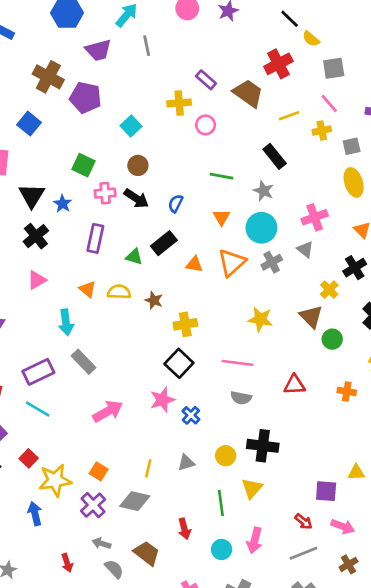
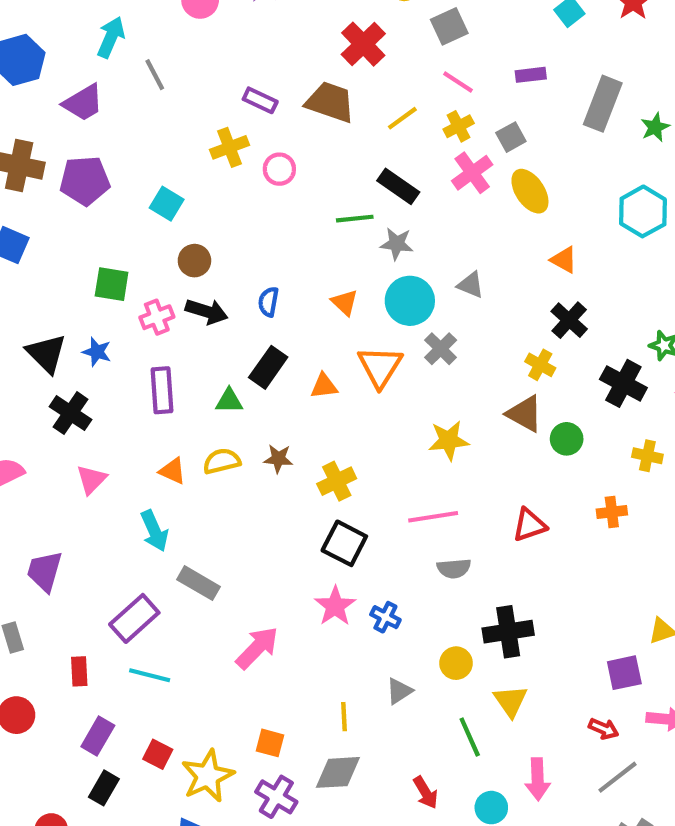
green line: (222, 176) -> (355, 219), moved
pink cross: (315, 217) -> (472, 173), moved
gray triangle: (305, 249) -> (471, 285), moved

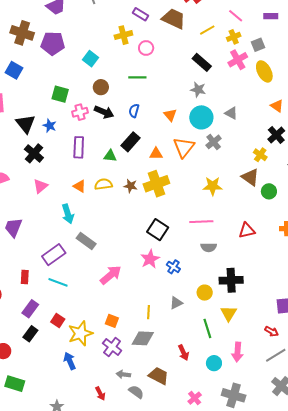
green line: (355, 219) -> (137, 77), moved
yellow cross: (337, 481) -> (156, 184), moved, size x1.4

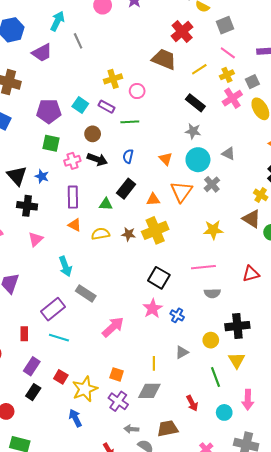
purple rectangle: (140, 14) -> (106, 107), moved
purple pentagon: (53, 43) -> (49, 111), moved
black cross: (34, 153) -> (27, 206), turned -30
orange triangle: (80, 186) -> (75, 225), moved
brown trapezoid: (159, 376) -> (168, 429), turned -35

